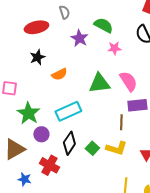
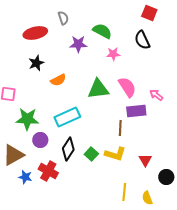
purple star: (79, 38) -> (78, 44), turned -30
green star: (28, 113) -> (27, 119), turned -30
blue star: (24, 179) -> (25, 177), moved

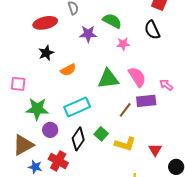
brown line: (120, 128) -> (125, 110), moved, turned 35
green square: (91, 154) -> (101, 134), moved

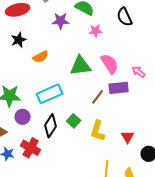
yellow L-shape: (125, 144) -> (98, 131), turned 90

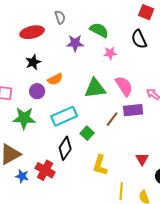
purple circle: (23, 117) -> (37, 91), moved
green square: (74, 121) -> (87, 133), moved
yellow L-shape: (98, 131) -> (100, 165), moved

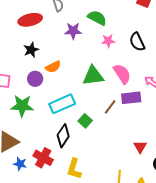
black semicircle: (139, 39) -> (137, 42), moved
yellow L-shape: (100, 165) -> (74, 169), moved

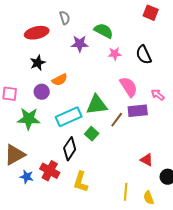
green triangle: (93, 76) -> (97, 105), moved
red triangle: (140, 147) -> (147, 160), turned -32

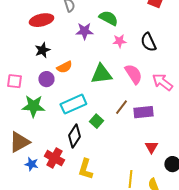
pink arrow: (158, 95) -> (162, 82), size x1.5
green triangle: (97, 105) -> (101, 74), moved
purple rectangle: (138, 111) -> (143, 112), moved
red triangle: (147, 160) -> (151, 147), turned 32

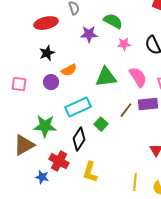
green star: (33, 106) -> (45, 126), moved
purple rectangle: (143, 112) -> (148, 104), moved
blue star: (31, 164) -> (42, 177), moved

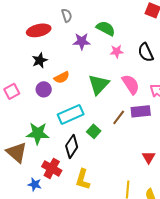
green triangle: (106, 77) -> (99, 84), turned -40
pink square: (19, 84) -> (12, 91), turned -35
brown triangle: (24, 145) -> (17, 152), turned -50

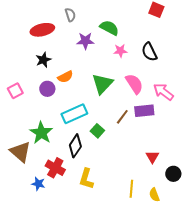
green star: (38, 133) -> (41, 133), turned 30

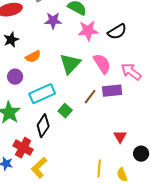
pink star: (120, 51) -> (88, 31), size x1.5
black semicircle: (149, 52) -> (117, 32), turned -96
purple circle: (47, 89) -> (15, 77), moved
yellow L-shape: (86, 179) -> (39, 168), moved, turned 30

